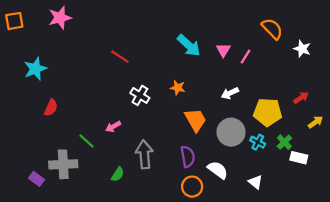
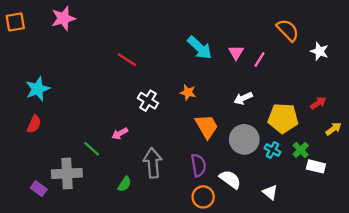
cyan star: (35, 69) -> (38, 89), moved
red semicircle: (51, 108) -> (34, 124), moved

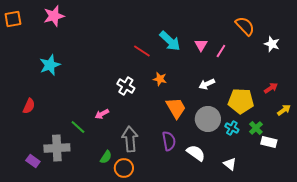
red line: (127, 60) -> (142, 51), moved
cyan star: (38, 89) -> (50, 65), moved
orange circle: (203, 197) -> (124, 168), moved

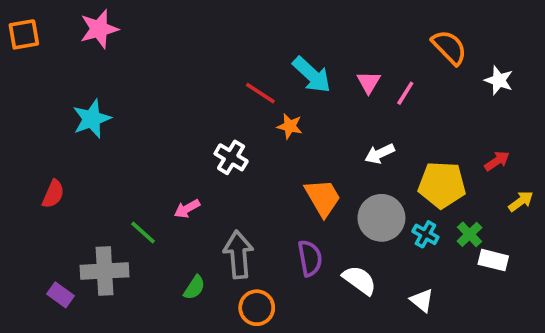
orange star: (160, 79) -> (290, 126), moved
orange circle: (124, 168) -> (257, 308), moved

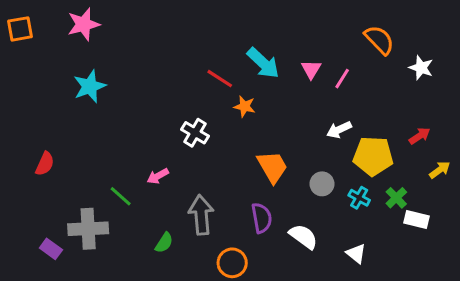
cyan star: (92, 119) -> (90, 86), moved
white arrow: (380, 154) -> (339, 130), moved
gray circle: (381, 218) -> (322, 184), size x0.6
orange circle: (257, 308) -> (232, 263), moved

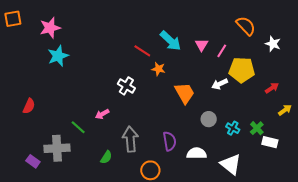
pink star: (83, 24) -> (50, 28), moved
yellow pentagon: (373, 156) -> (242, 70), moved
orange trapezoid: (272, 167) -> (185, 93), moved
white semicircle: (303, 237) -> (197, 153), turned -36
white triangle: (356, 254) -> (231, 164), size x1.6

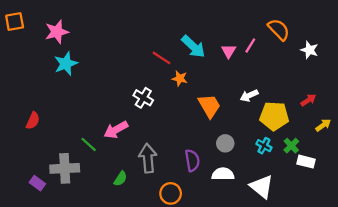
pink line: (222, 51) -> (250, 45), moved
yellow pentagon: (242, 70) -> (274, 116), moved
pink arrow: (102, 114) -> (116, 130), size x1.5
gray circle: (209, 119) -> (225, 143), moved

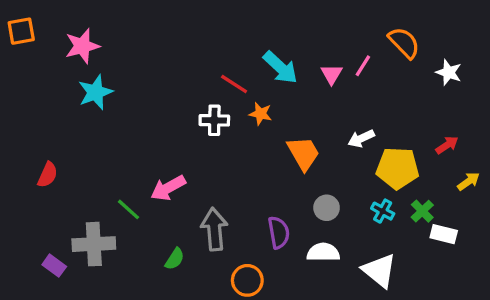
white cross: (143, 98) -> (214, 120), moved, turned -30

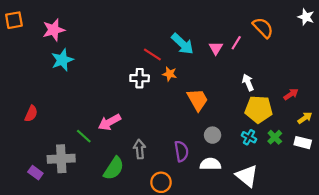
white star: (449, 72) -> (306, 17), moved
white arrow: (361, 138) -> (248, 82), moved, turned 91
gray arrow: (214, 229) -> (140, 149), size x0.7
white rectangle: (444, 234) -> (303, 143), moved
green semicircle: (175, 259) -> (114, 168), size x1.6

